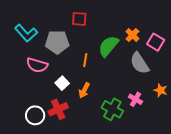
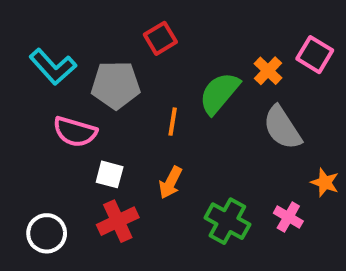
red square: (79, 19) -> (160, 38), turned -35
pink square: (156, 42) -> (315, 55), moved
white square: (62, 83) -> (110, 174), moved, turned -32
pink cross: (135, 99) -> (288, 217), moved
white circle: (35, 115) -> (47, 233), moved

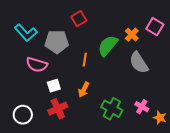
white square: (110, 174) -> (54, 86), turned -32
orange star: (325, 183) -> (160, 118), moved

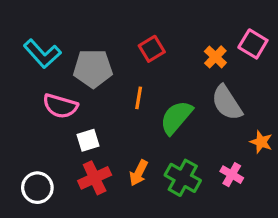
red square: (79, 19) -> (152, 49), moved
green semicircle: (108, 46) -> (176, 117), moved
orange arrow: (84, 90) -> (139, 173), moved
orange star: (160, 118) -> (261, 142), moved

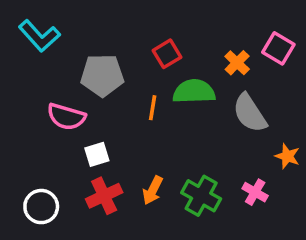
cyan L-shape: (42, 54) -> (39, 36), moved
green semicircle: (176, 117) -> (194, 92), moved, turned 48

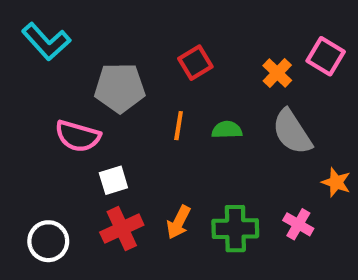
green semicircle: (194, 92) -> (227, 130), moved, size x0.6
green cross: (201, 196) -> (235, 229), turned -30

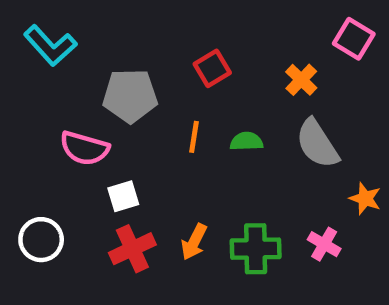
pink square: (326, 56) -> (354, 39), moved
white circle: (48, 241) -> (41, 240), moved

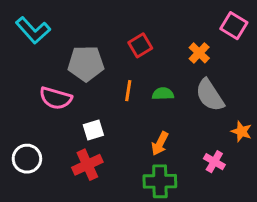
white square: (123, 196) -> (93, 130), moved
orange arrow: (194, 242) -> (160, 144), moved
green cross: (256, 249) -> (160, 181), moved

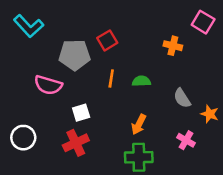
red square: (140, 45) -> (107, 40), moved
orange cross: (199, 53) -> (173, 46), turned -30
gray semicircle: (210, 95) -> (182, 98), moved, size x0.7

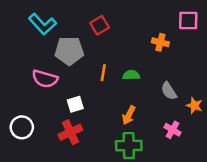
pink square: (203, 22) -> (188, 20), turned -30
cyan L-shape: (29, 26) -> (42, 24), moved
red square: (107, 40) -> (100, 25), moved

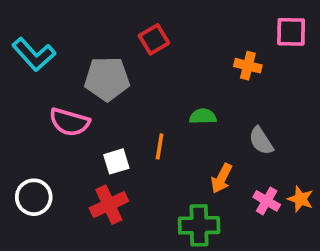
cyan L-shape: (42, 24) -> (34, 54), moved
orange line: (103, 73) -> (160, 146), moved
orange star: (194, 105) -> (300, 199), moved
orange arrow: (129, 115) -> (222, 178), moved

